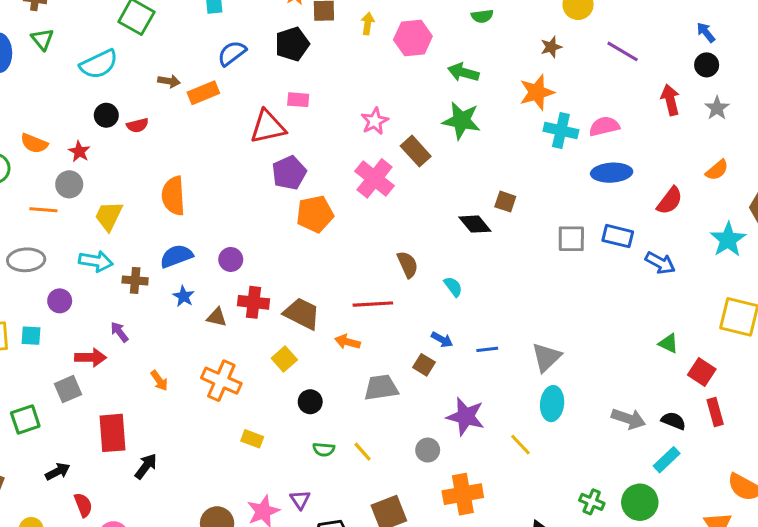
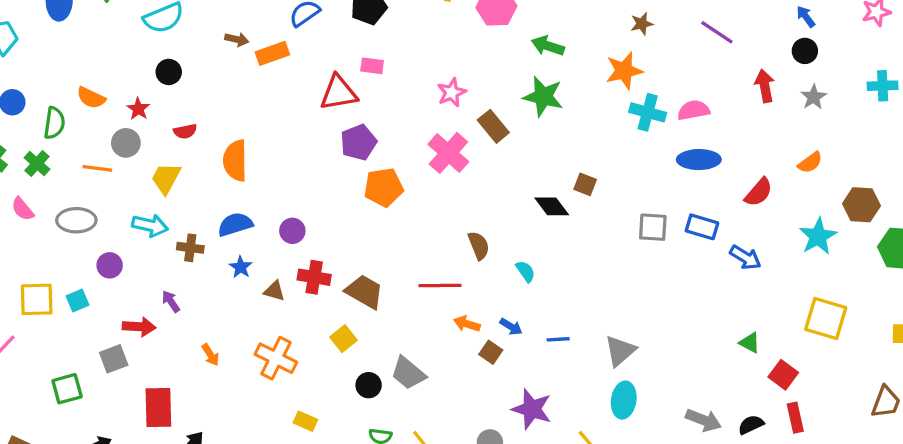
red semicircle: (138, 125) -> (185, 131), moved
cyan square: (31, 336) -> (78, 301), turned -30
orange arrow: (347, 342) -> (467, 324), moved
gray trapezoid: (381, 388) -> (408, 373), moved, turned -135
black semicircle: (673, 421) -> (751, 425), turned -50

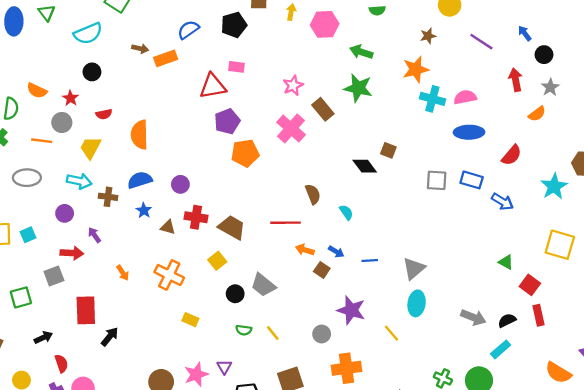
blue arrow: (806, 17) -> (525, 33), moved
orange semicircle: (810, 162) -> (537, 114), moved
purple circle: (110, 265) -> (65, 213), moved

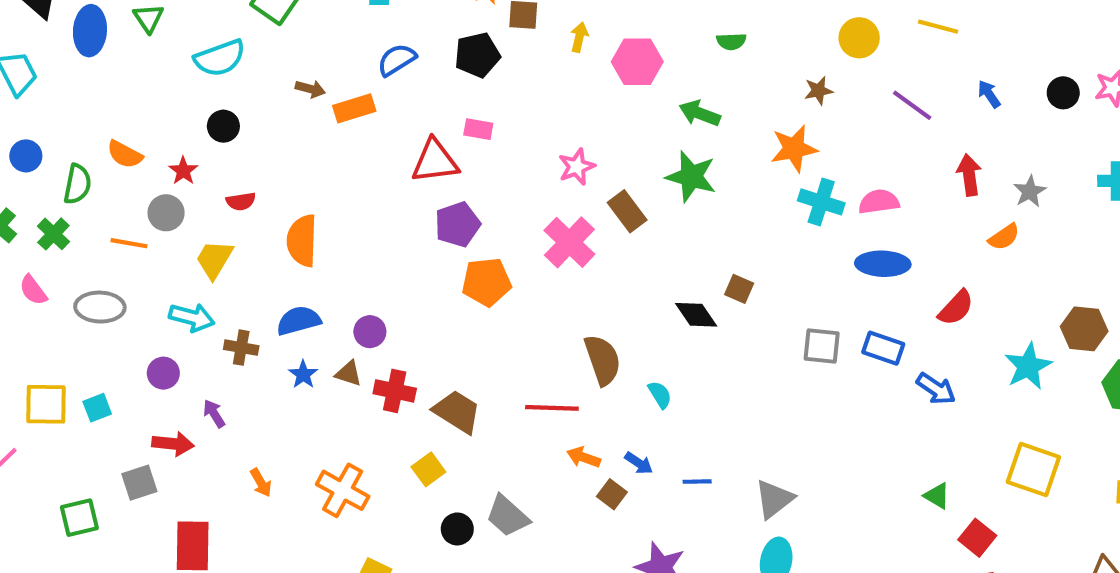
black circle: (544, 55) -> (1063, 93), moved
brown semicircle: (313, 194) -> (603, 360), size x1.4
brown triangle: (168, 227) -> (349, 373), moved

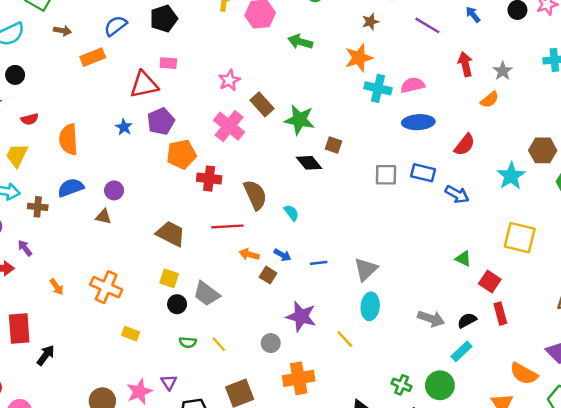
brown arrow: (310, 89) -> (62, 31), moved
green star: (691, 177) -> (299, 120), moved
blue star: (303, 374) -> (124, 127), moved
red cross: (395, 391) -> (209, 179), moved
yellow square: (428, 469) -> (169, 278), moved, turned -30

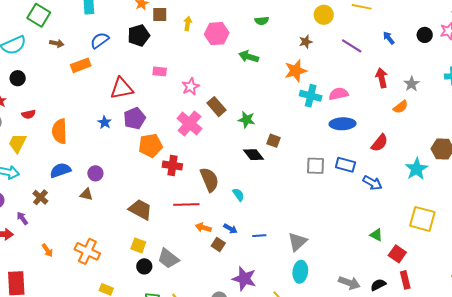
pink rectangle: (168, 63) -> (160, 71), moved
green star: (299, 120) -> (247, 120), size x0.7
brown cross: (38, 207) -> (40, 197), moved, turned 35

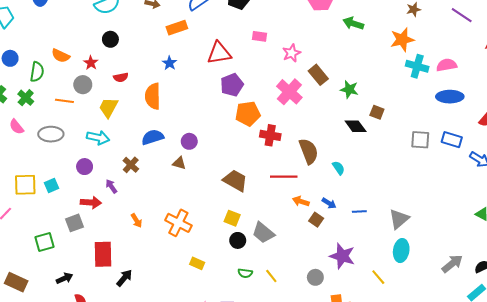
blue star: (105, 122) -> (170, 63), moved
gray arrow: (349, 283) -> (452, 264), turned -60

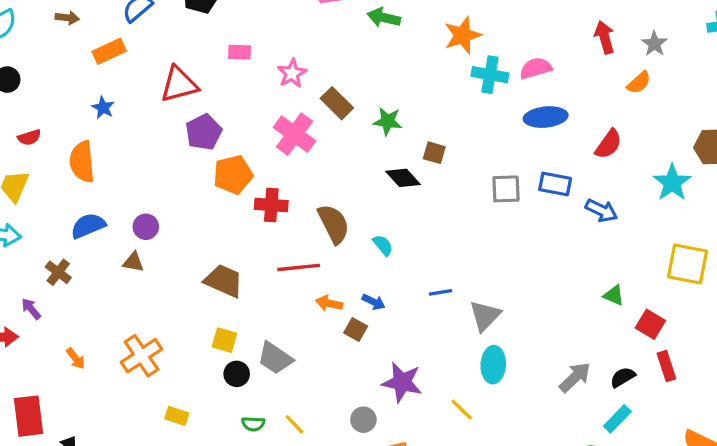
blue line: (359, 211) -> (440, 292), moved
orange cross: (178, 223) -> (141, 356), turned 35

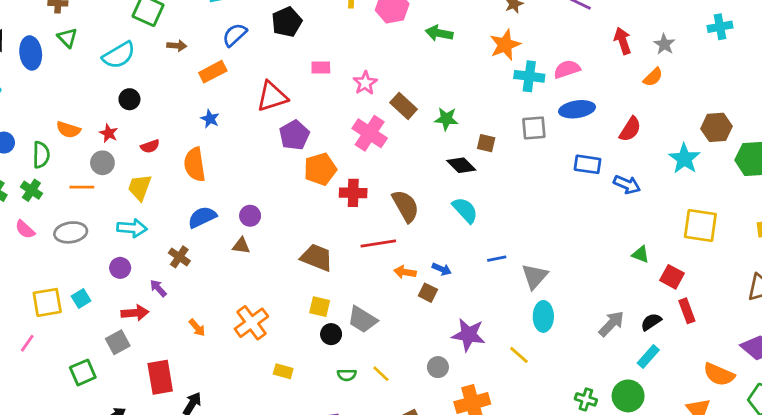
gray square: (506, 189) -> (534, 128), moved
cyan semicircle: (383, 245) -> (465, 210), moved, size x1.5

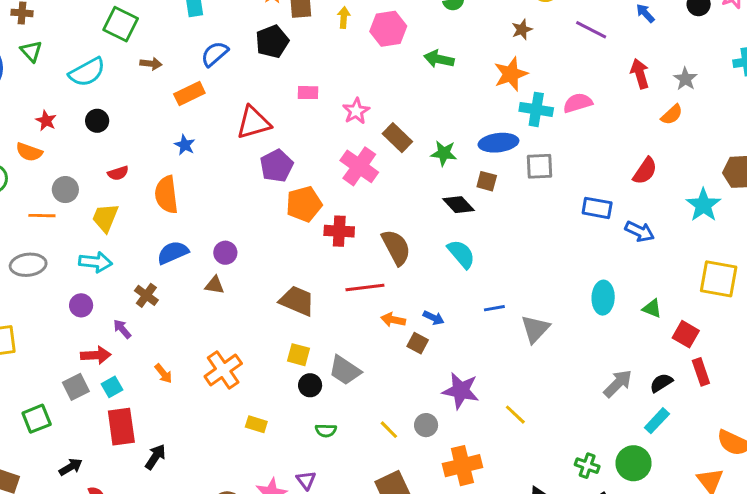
blue ellipse: (577, 109) -> (498, 143), moved
red star: (109, 133) -> (46, 121), moved
cyan square: (81, 298) -> (112, 387), moved
cyan ellipse: (543, 316) -> (603, 298), moved
yellow line: (381, 374) -> (389, 430), moved

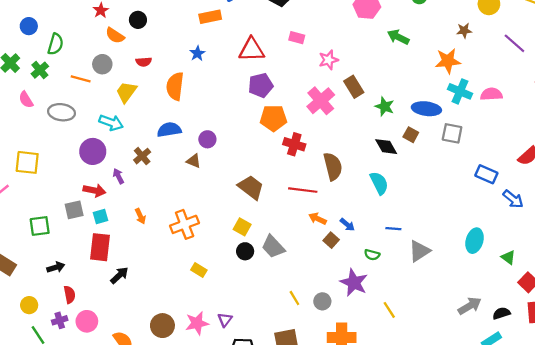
orange semicircle: (29, 152) -> (115, 36), moved
purple circle: (81, 305) -> (93, 151), size x1.5
green semicircle: (326, 430) -> (372, 255), moved

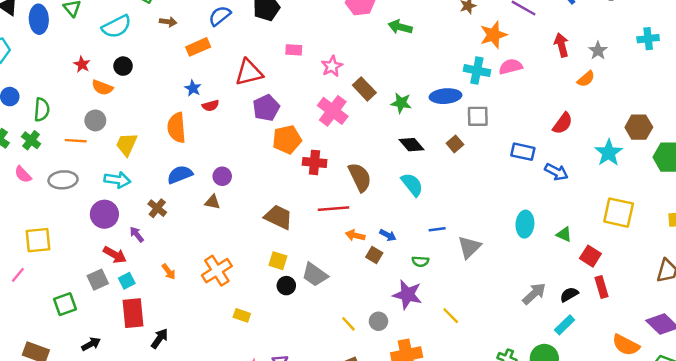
orange star: (448, 61) -> (493, 35), moved
red semicircle: (144, 62) -> (211, 106), moved
brown square: (411, 135) -> (455, 144), moved, turned 32
red arrow: (94, 190) -> (115, 255), turned 30

